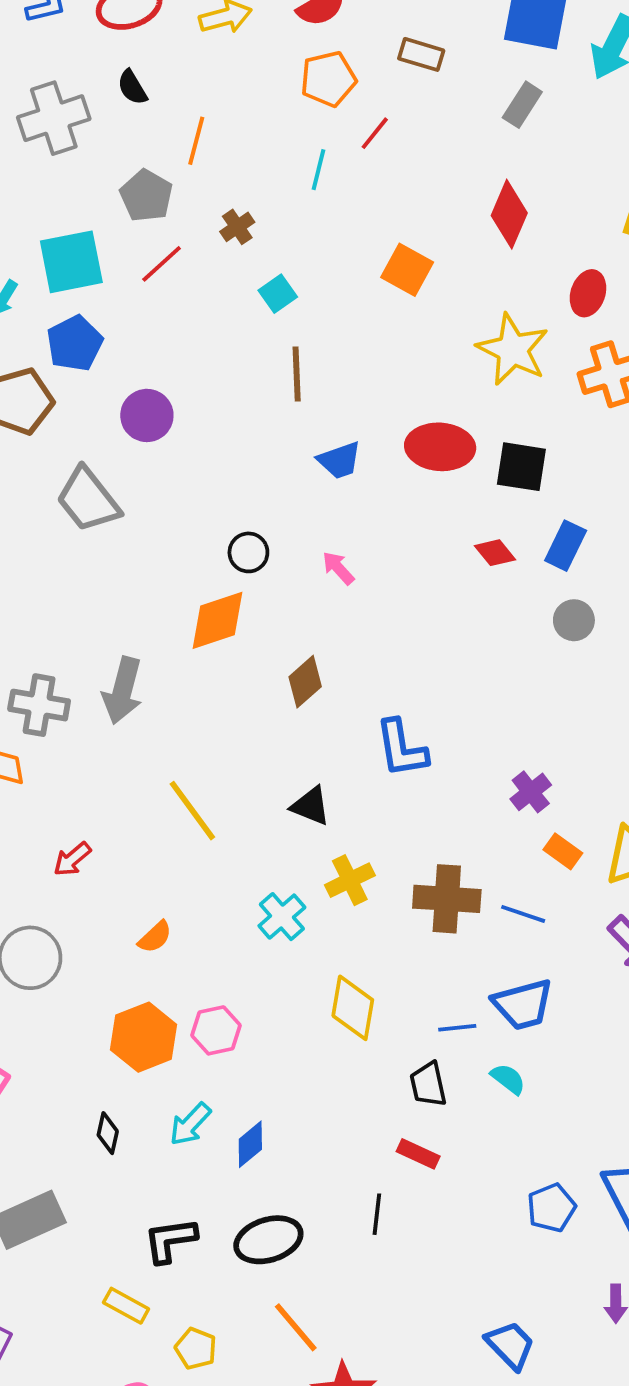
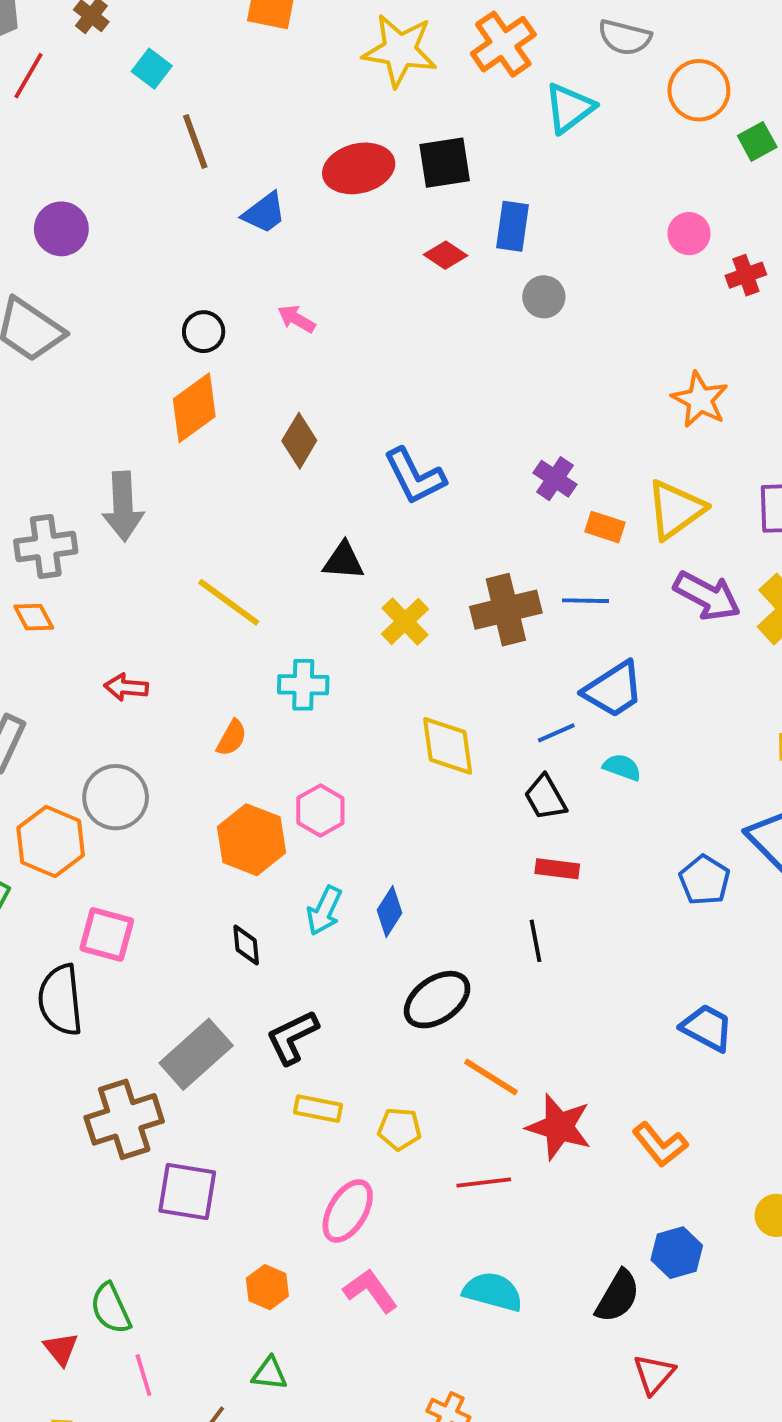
red arrow: (72, 859) -> (126, 687), turned 63
cyan cross: (282, 917) -> (303, 685), moved, turned -30
black L-shape: (170, 1240) -> (292, 1037), moved

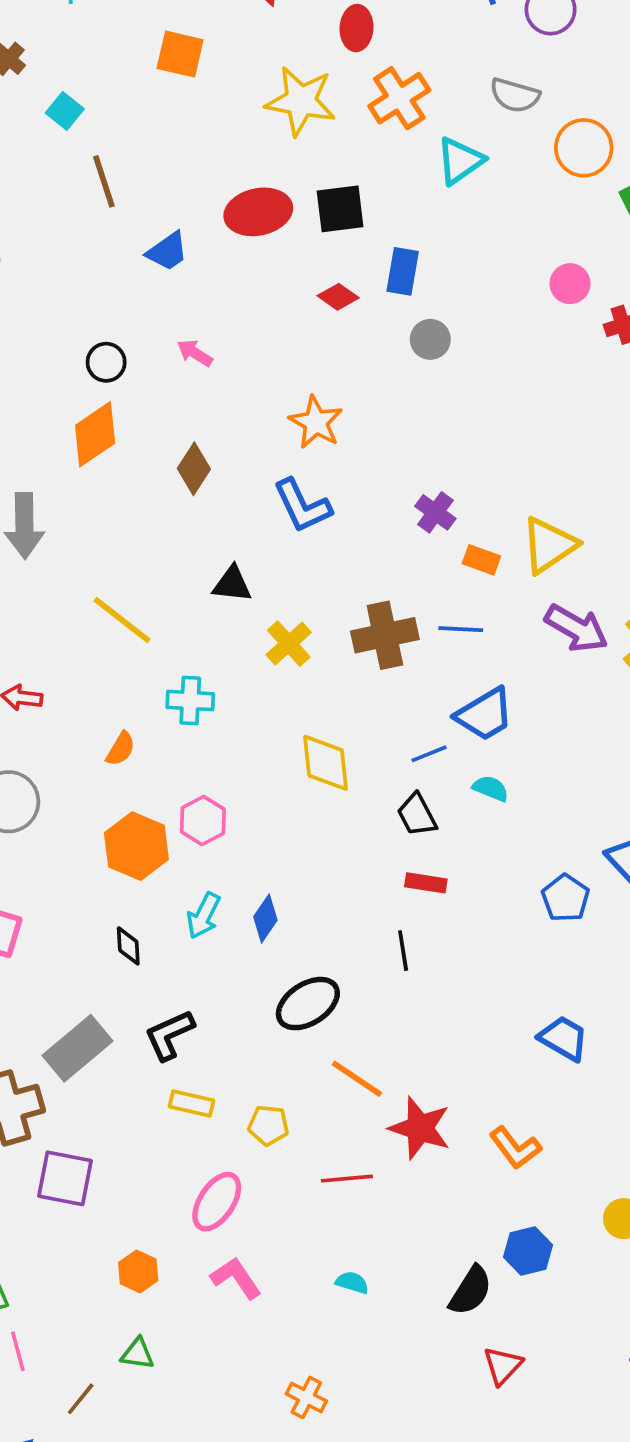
orange star: (700, 400) -> (316, 422), moved
cyan semicircle: (493, 1292) -> (352, 1283), size x0.6

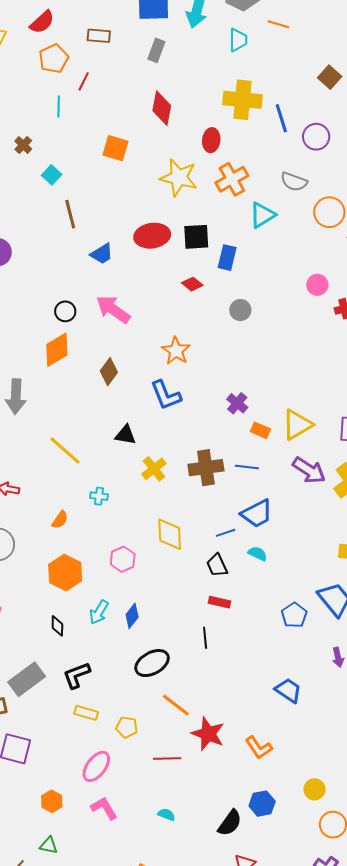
blue rectangle: (403, 271) -> (227, 258), moved
pink arrow: (195, 353) -> (113, 309), size x1.8
cyan cross: (190, 701) -> (99, 496), size x0.7
pink hexagon: (203, 821) -> (123, 559), moved

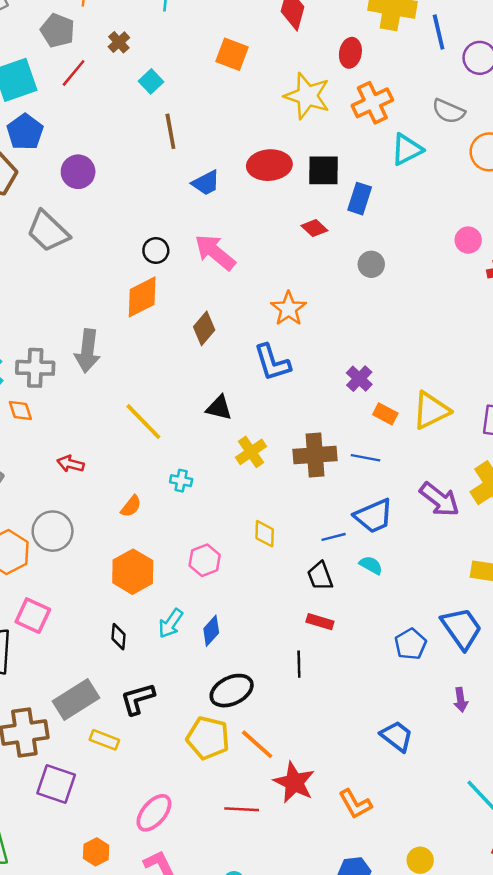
purple arrow: (309, 470) -> (440, 499), moved
yellow diamond: (170, 534) -> (265, 534), size x0.7
yellow rectangle: (86, 713) -> (104, 740), moved
yellow pentagon: (127, 727) -> (208, 738), moved, size x1.6

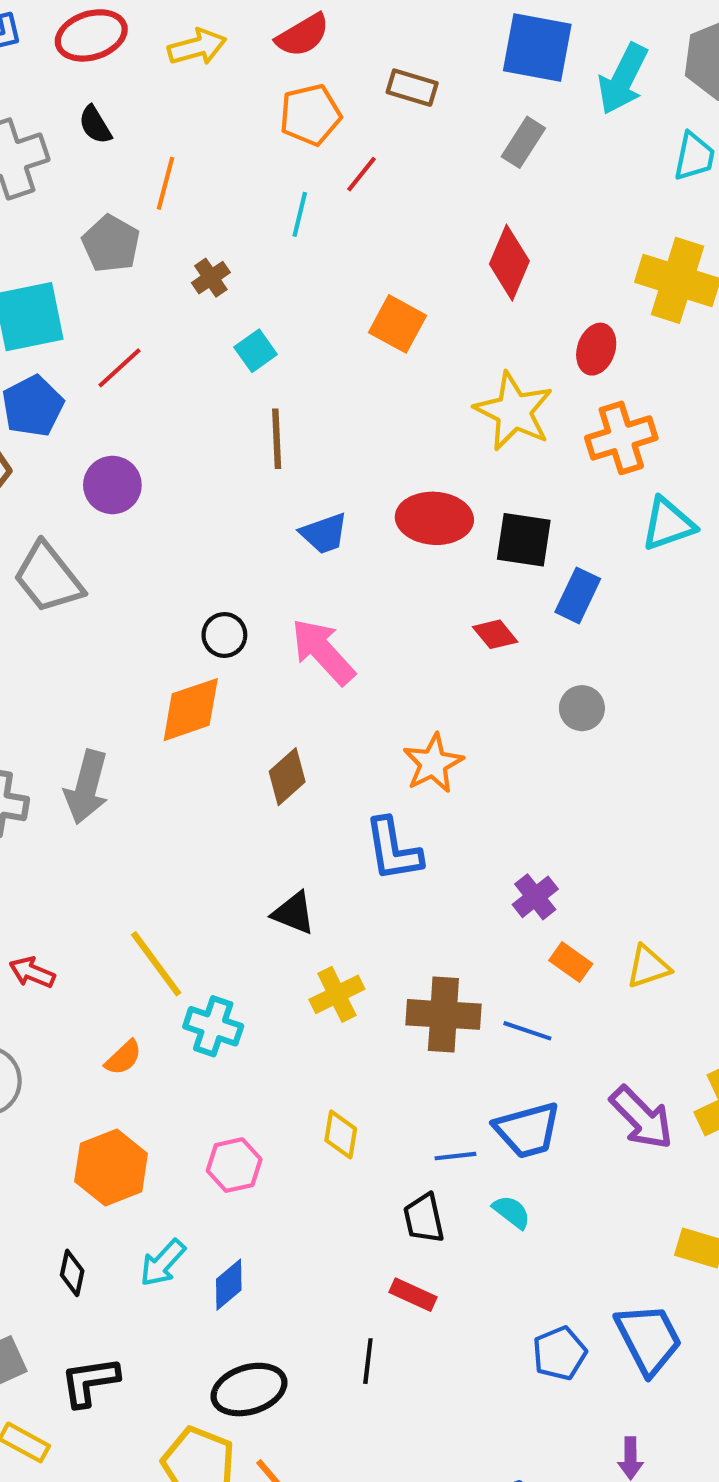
red line: (74, 73) -> (120, 368), moved
yellow triangle: (431, 410) -> (648, 967), size x0.7
yellow line: (143, 422) -> (156, 964), moved
cyan cross: (181, 481) -> (213, 1026), size x1.5

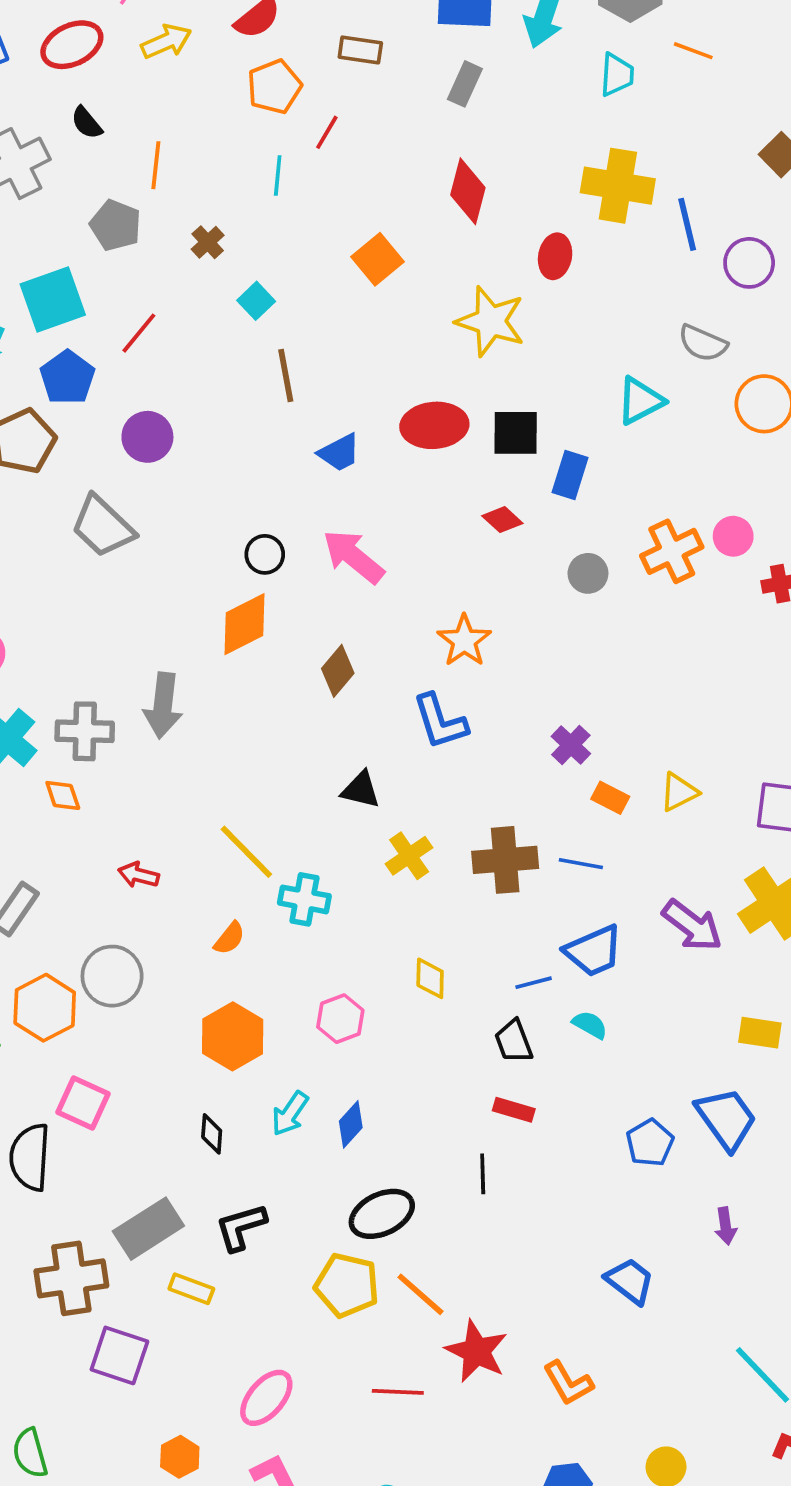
orange square: (398, 324) -> (377, 259), turned 30
orange cross: (621, 438) -> (672, 551), moved

